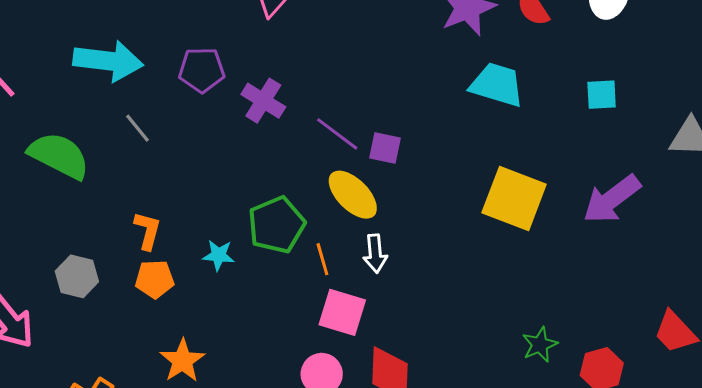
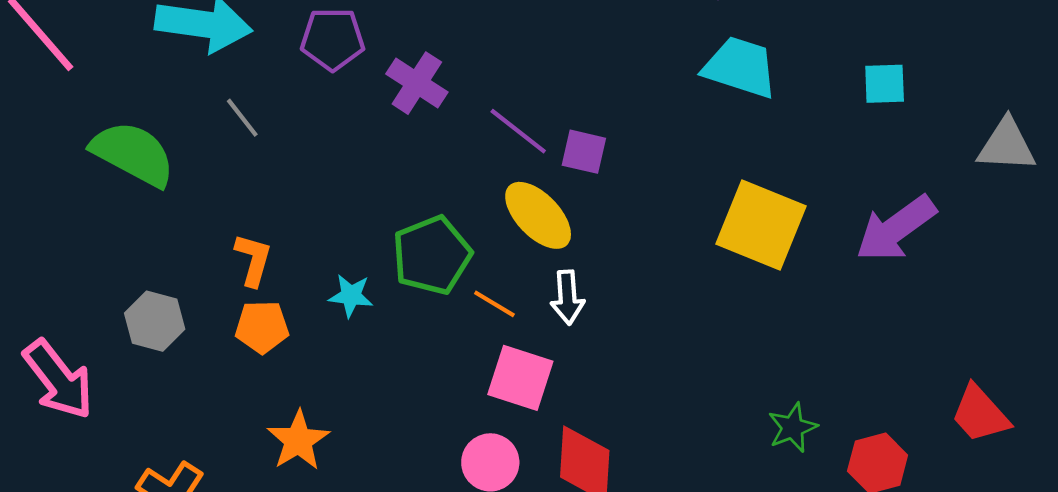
orange line: (322, 259) -> (494, 304), turned -44

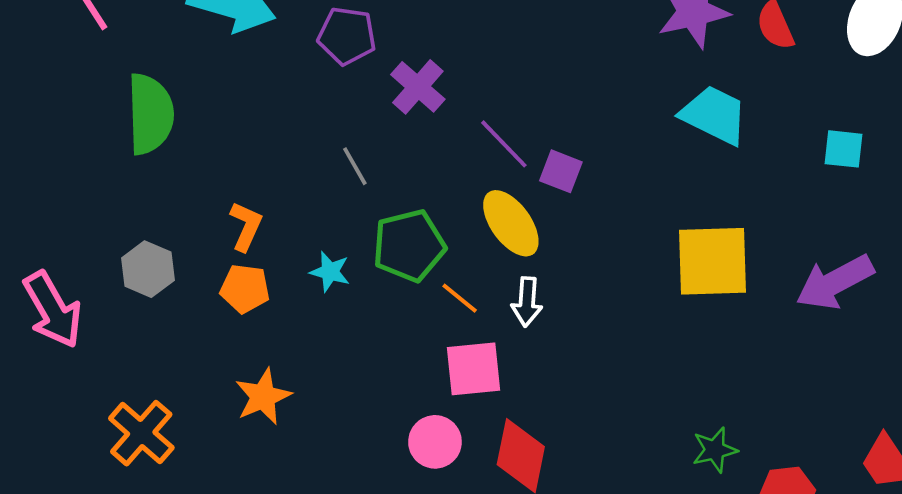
gray line: (242, 118) -> (355, 166), moved
green semicircle: (133, 154) -> (150, 114), turned 52
yellow square: (761, 225) -> (712, 261), turned -32
pink square: (520, 378) -> (473, 369), turned -32

